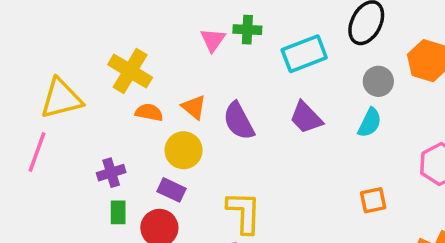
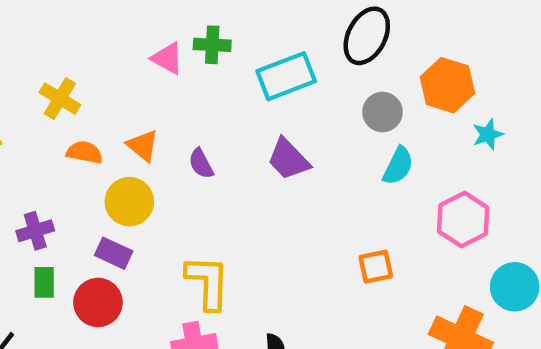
pink triangle: (213, 40) -> (167, 58), turned -36
yellow cross: (130, 71) -> (60, 99), size x0.7
purple semicircle: (239, 121) -> (201, 164), size x0.6
cyan semicircle: (370, 123) -> (398, 166), moved

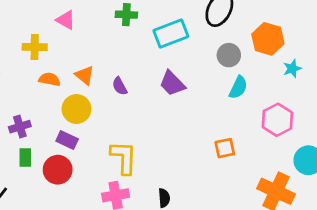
pink triangle: (167, 58) -> (66, 20), moved
yellow cross: (60, 99) -> (35, 47), turned -30

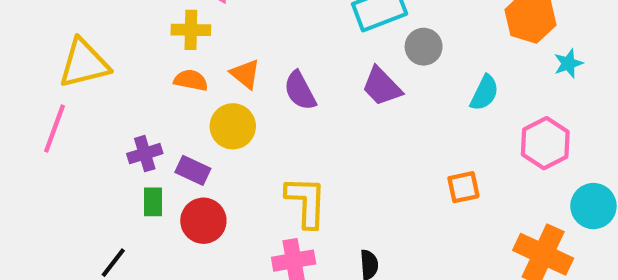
yellow cross: (35, 47) -> (191, 30), moved
gray circle: (229, 55) -> (424, 47), moved
purple semicircle: (120, 86) -> (300, 91), size x1.4
purple rectangle: (67, 140) -> (193, 170), moved

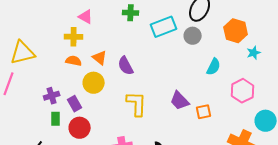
gray circle: (424, 47) -> (193, 36), moved
purple trapezoid: (382, 87) -> (180, 101), moved
purple rectangle: (193, 170) -> (75, 104), turned 35
yellow L-shape: (306, 202) -> (137, 104), moved

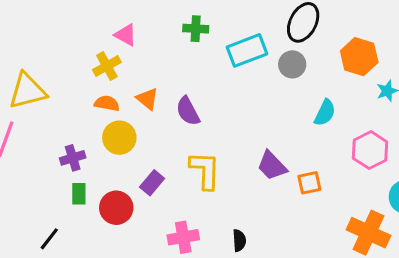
yellow cross: (74, 37) -> (107, 66), turned -30
yellow circle: (94, 83) -> (119, 138), moved
purple rectangle: (75, 104) -> (152, 183), moved, turned 70

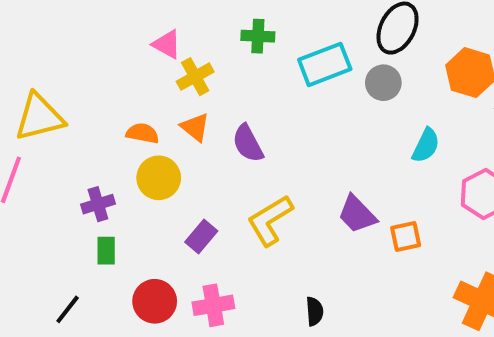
yellow cross: (107, 66) -> (195, 77), moved
yellow L-shape: (205, 170) -> (270, 220), turned -123
red circle: (116, 208) -> (155, 301), moved
pink cross: (183, 237) -> (213, 305), moved

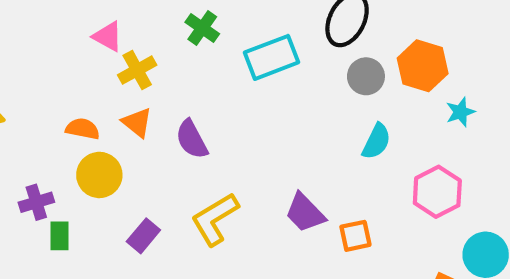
green cross: (258, 36) -> (202, 28), turned 32
gray circle: (383, 83) -> (366, 76), moved
green rectangle: (106, 251) -> (59, 236), moved

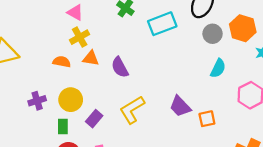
yellow cross: (137, 70) -> (80, 37), moved
orange triangle: (137, 122) -> (91, 58), turned -30
yellow circle: (99, 175) -> (71, 100), moved
green rectangle: (59, 236) -> (63, 126), moved

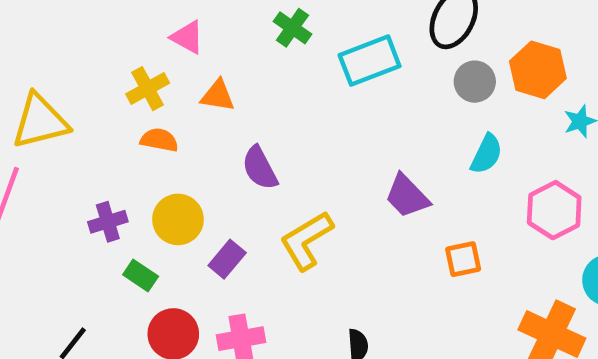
yellow cross: (80, 37) -> (148, 89), moved
orange triangle: (91, 58) -> (218, 96), moved
purple semicircle: (120, 67) -> (260, 168), moved
purple trapezoid: (180, 106) -> (407, 196), moved
green rectangle: (63, 126) -> (141, 276), moved, turned -56

